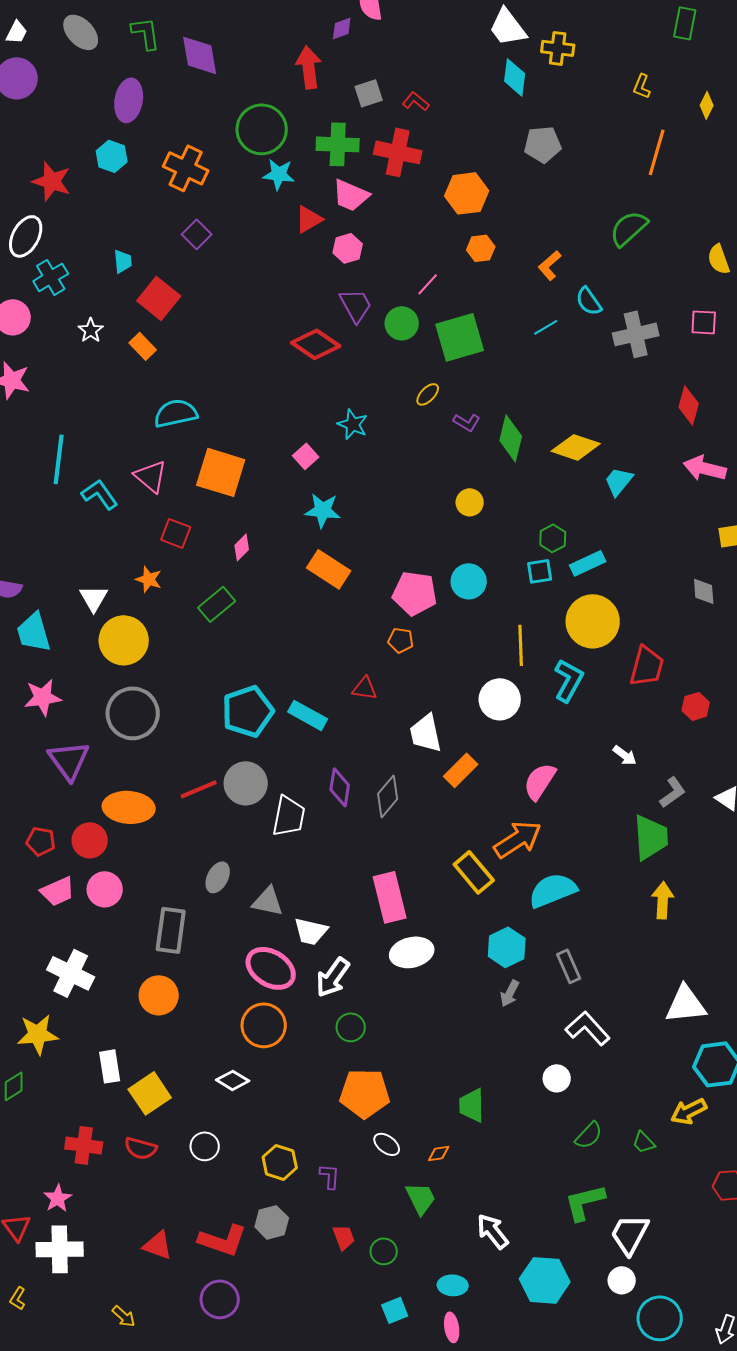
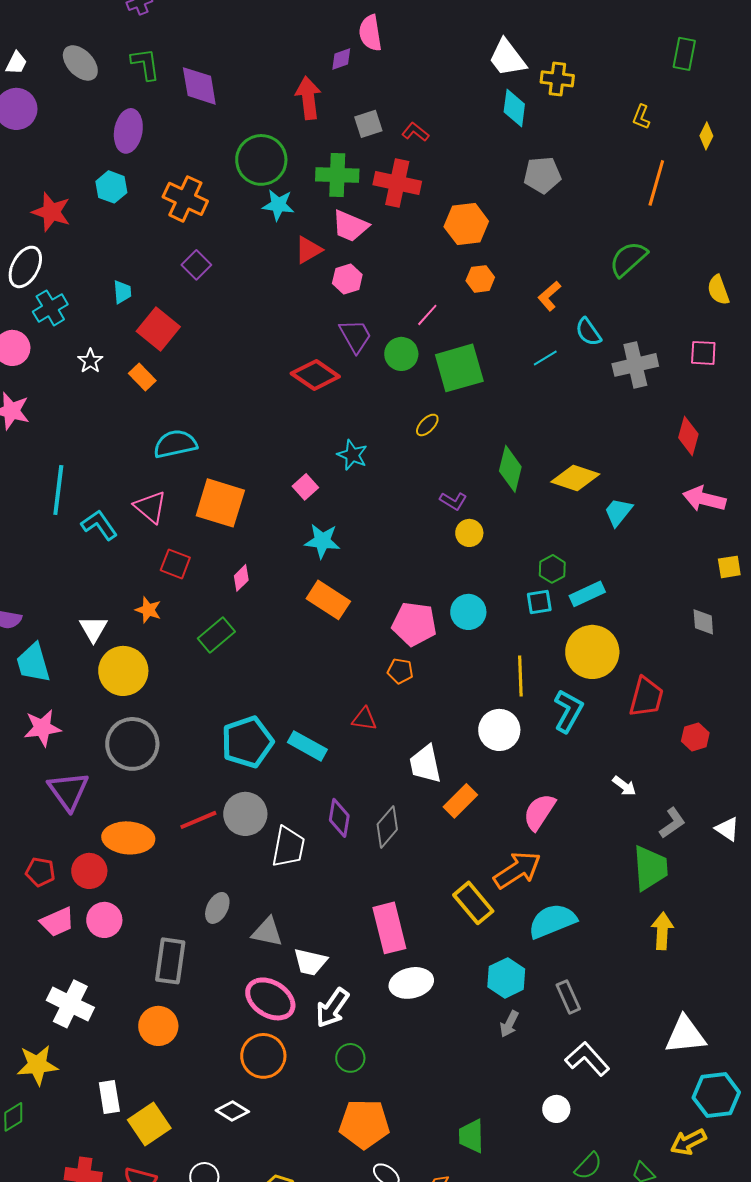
purple L-shape: (467, 422) -> (453, 501), moved

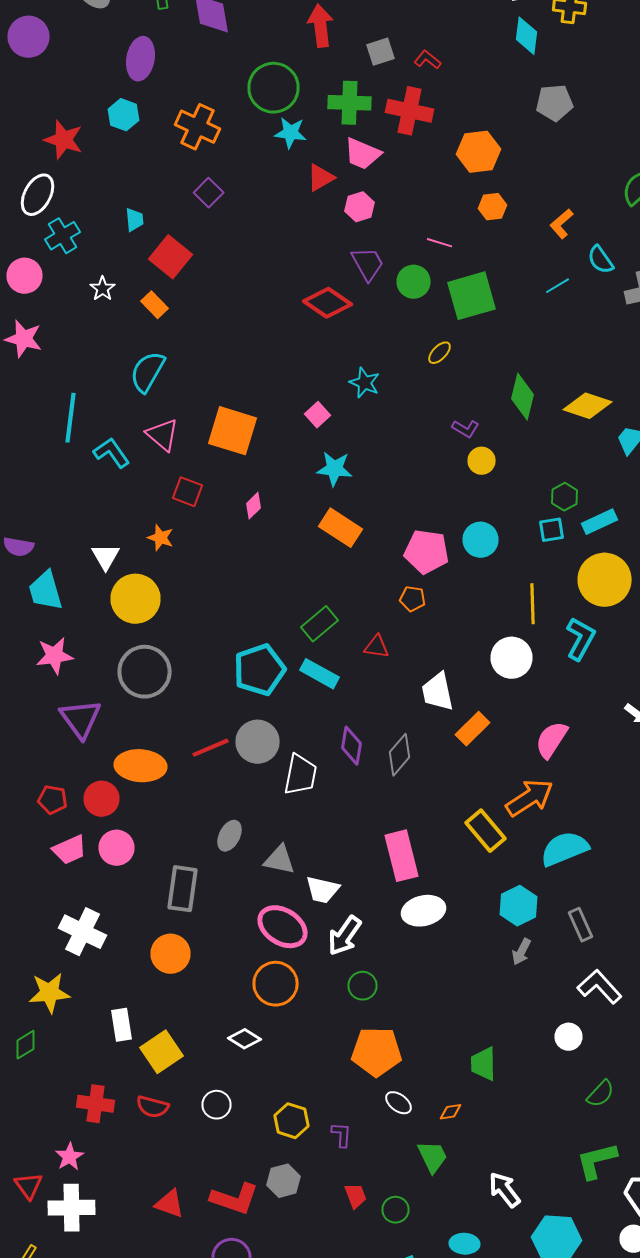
pink line: (427, 315) -> (440, 243), turned 65
cyan semicircle: (175, 444) -> (148, 372), moved, turned -48
green rectangle: (216, 635) -> (320, 624), moved

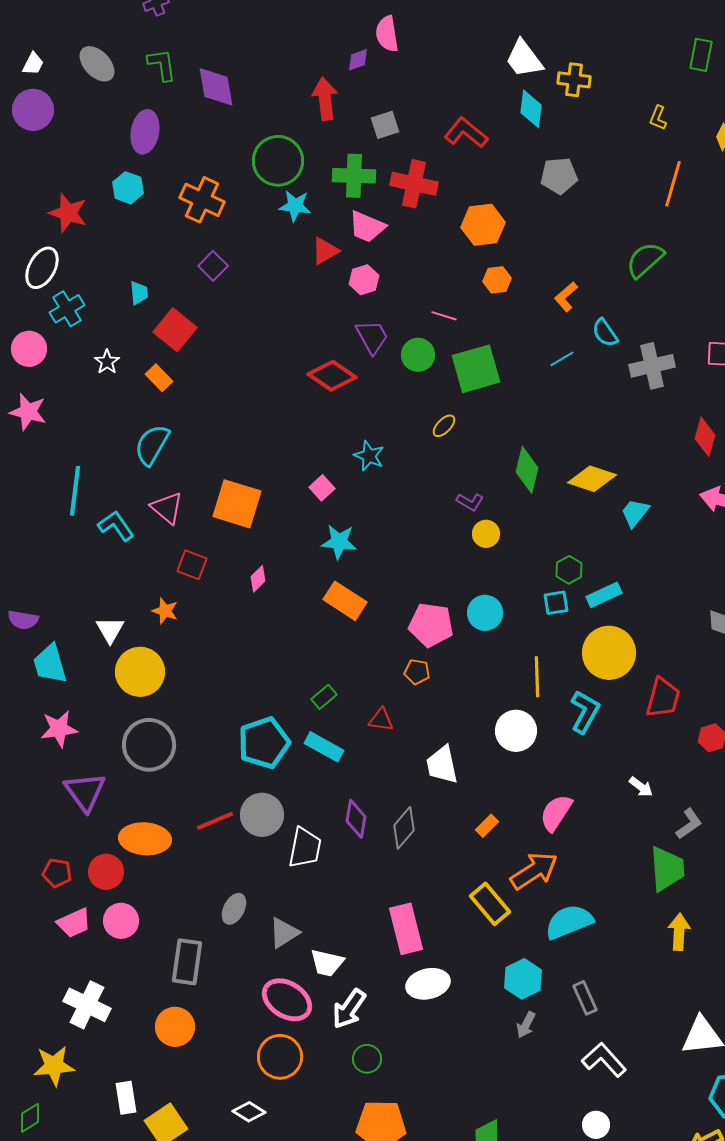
red L-shape: (428, 60) -> (466, 133), moved, size x1.6
green rectangle: (320, 624) -> (324, 697), size x0.7
orange rectangle: (472, 729) -> (487, 826), moved, size x0.7
gray triangle: (280, 860) -> (284, 933), turned -44
white circle: (568, 1037) -> (596, 1125), moved

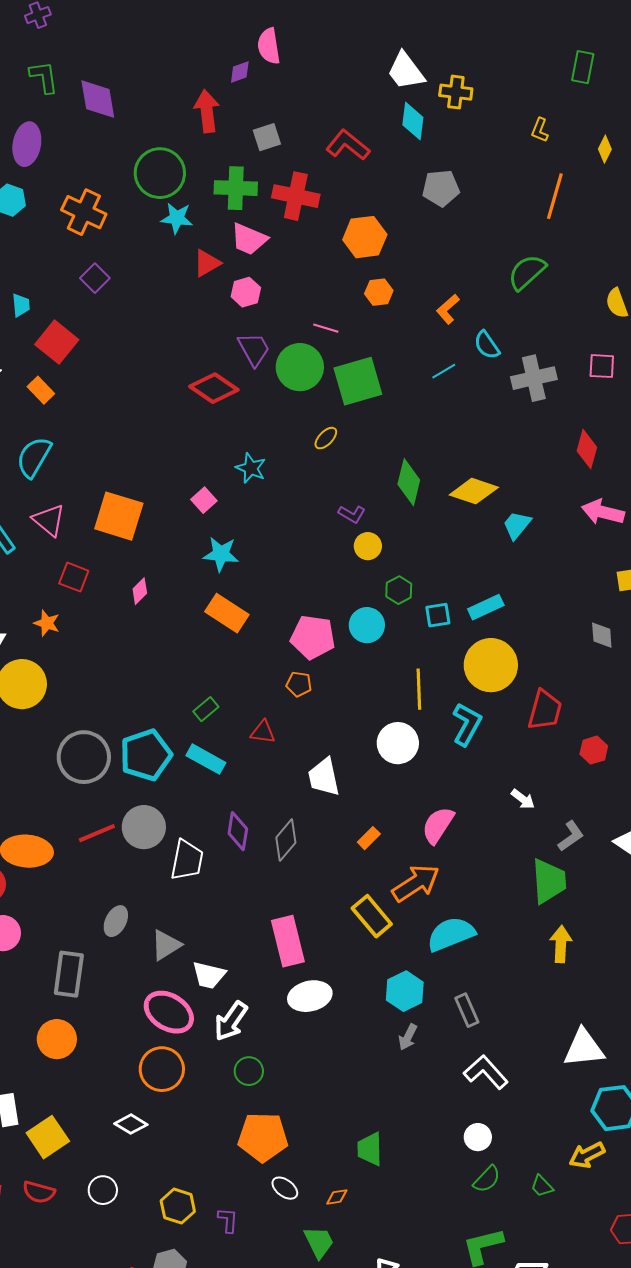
green circle: (418, 355) -> (300, 367), size x1.4
green hexagon: (569, 570) -> (399, 590), moved
gray circle: (149, 745) -> (84, 757), moved

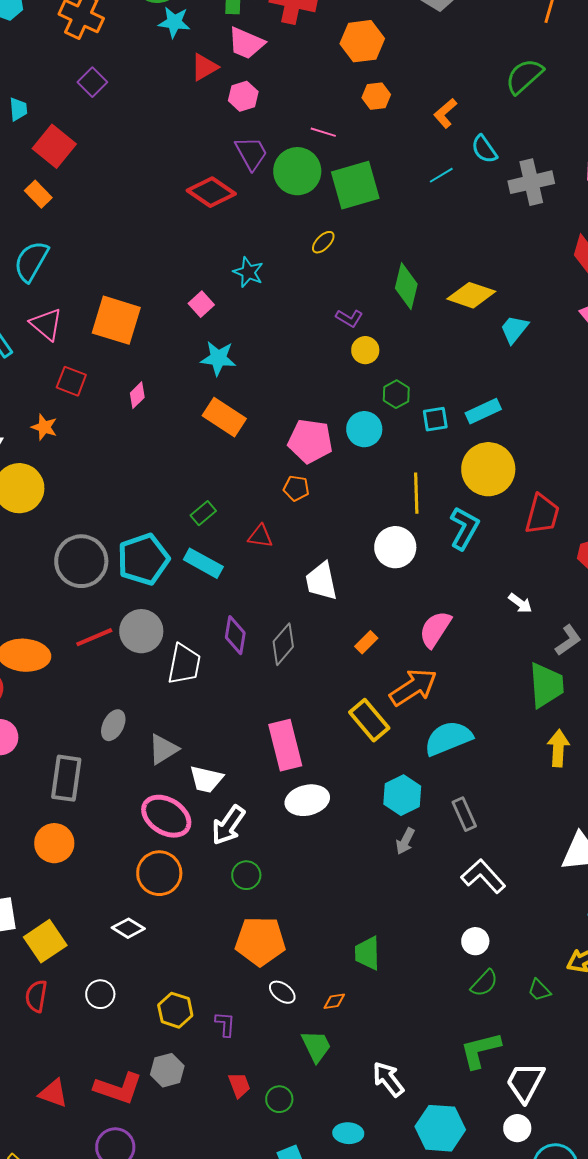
red semicircle: (39, 1192) -> (36, 996), turned 84

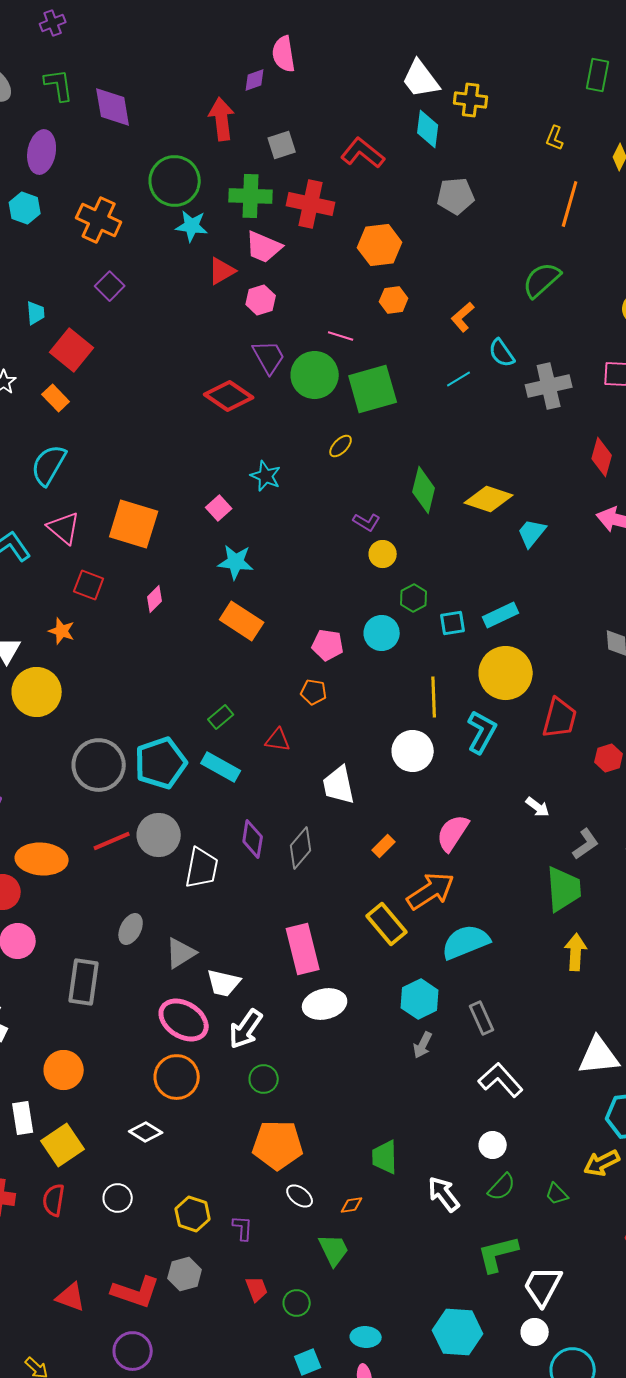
pink pentagon: (310, 441) -> (328, 645), size x0.7
orange circle: (54, 843) -> (64, 1070), moved
white arrow: (388, 1079) -> (444, 1194), moved

